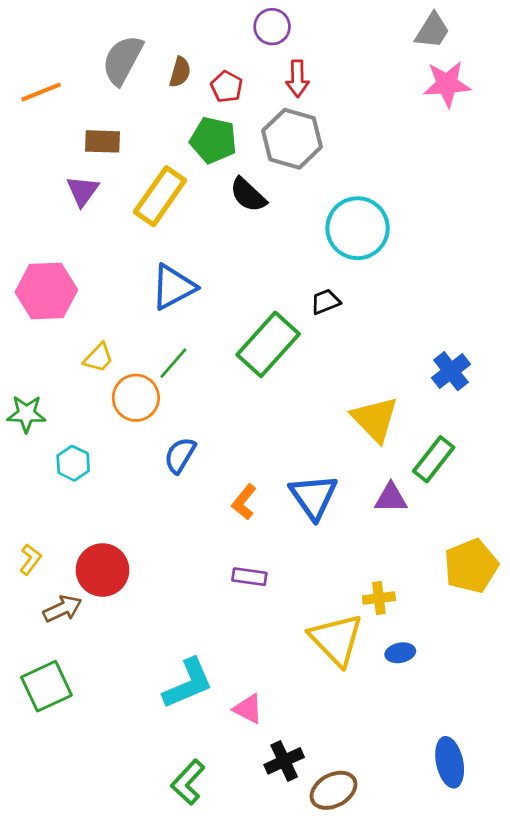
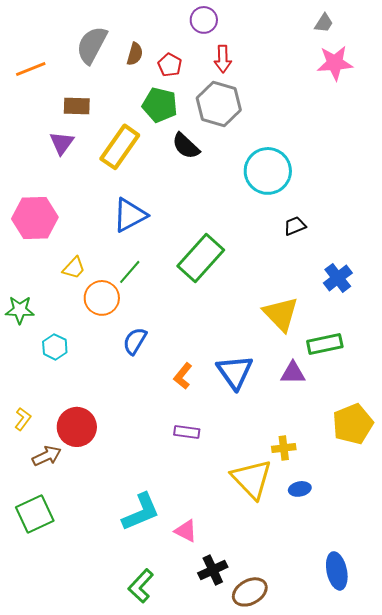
gray trapezoid: (432, 31) -> (324, 23), size x0.7
black trapezoid: (325, 302) -> (295, 226), moved
green rectangle: (434, 459) -> (325, 344), turned 40

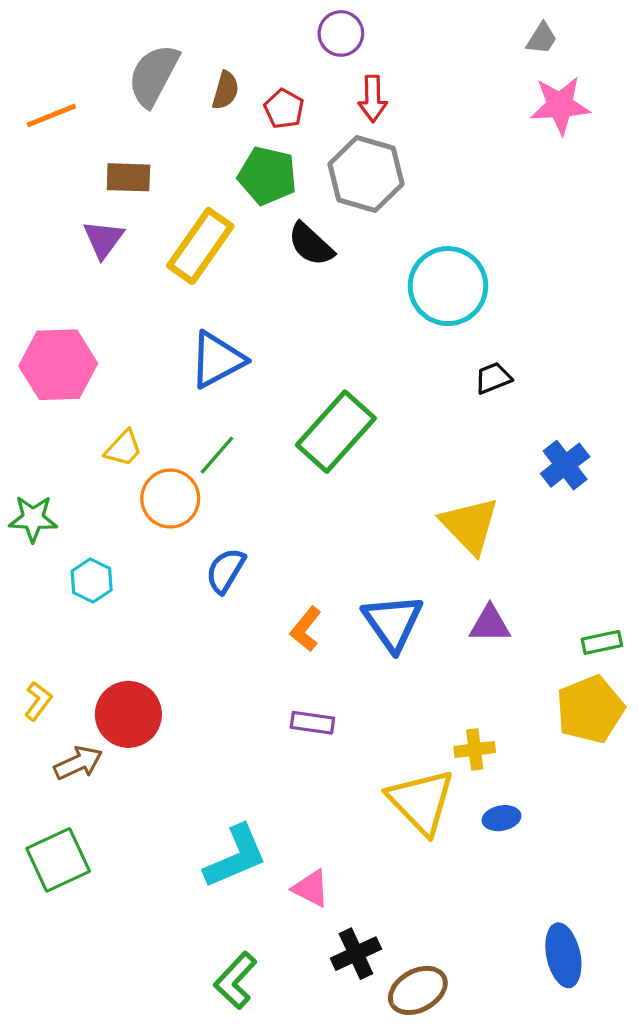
green rectangle: (325, 344) -> (602, 642), moved, size x0.7

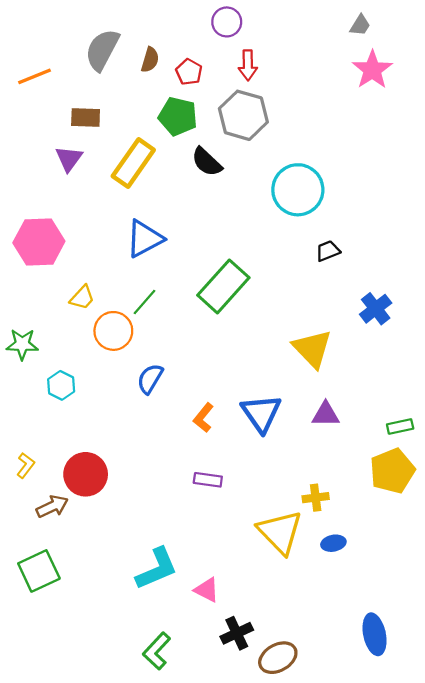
pink star: (560, 105) -> (372, 70), turned -30

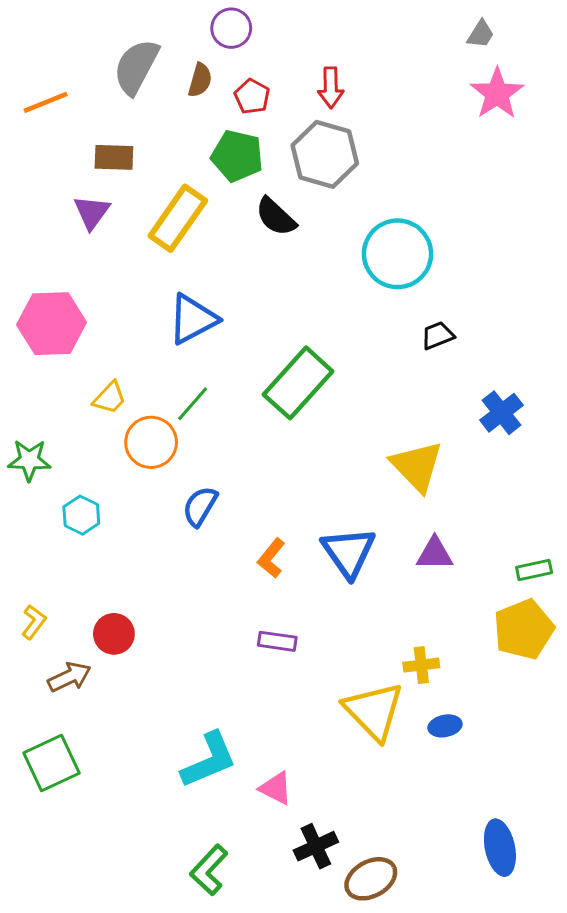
purple circle: (227, 22) -> (231, 28), moved
red circle: (86, 474) -> (114, 634), size x0.7

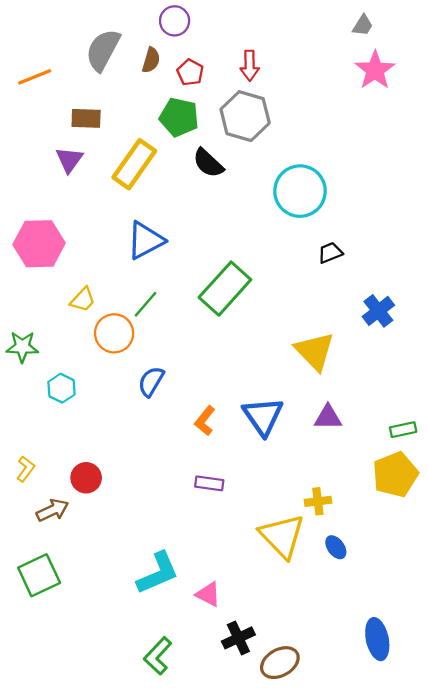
blue ellipse: (445, 726) -> (336, 547), turned 65

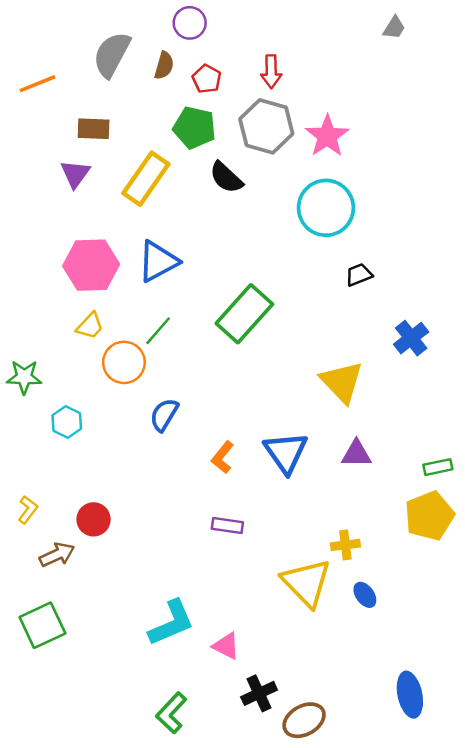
pink star: (375, 70) -> (327, 136), moved
pink hexagon: (39, 244) -> (91, 265), moved

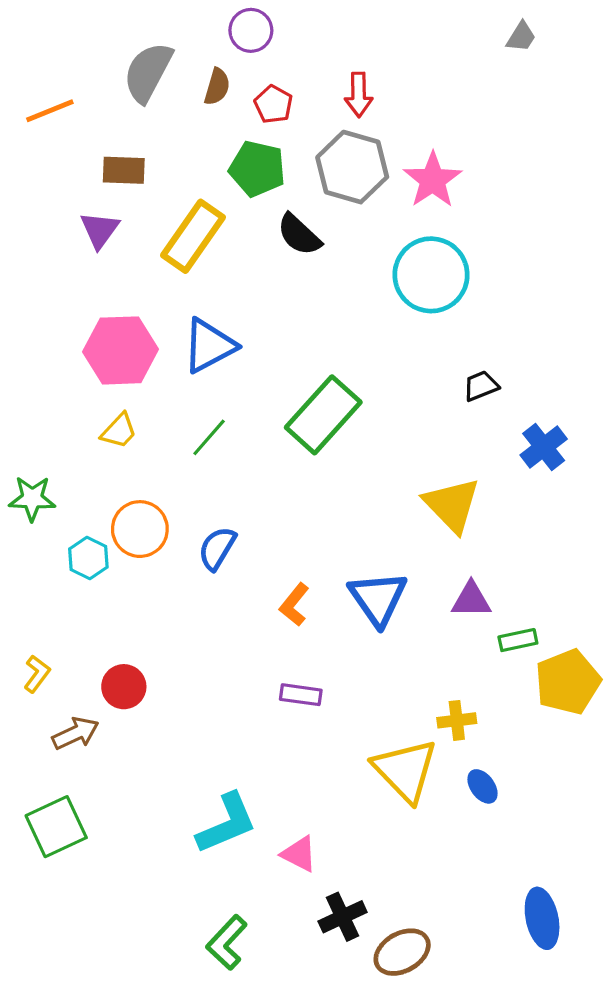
black trapezoid: (359, 275) -> (481, 386), moved
orange circle: (124, 362) -> (140, 529), moved
green rectangle: (438, 467) -> (518, 640), moved

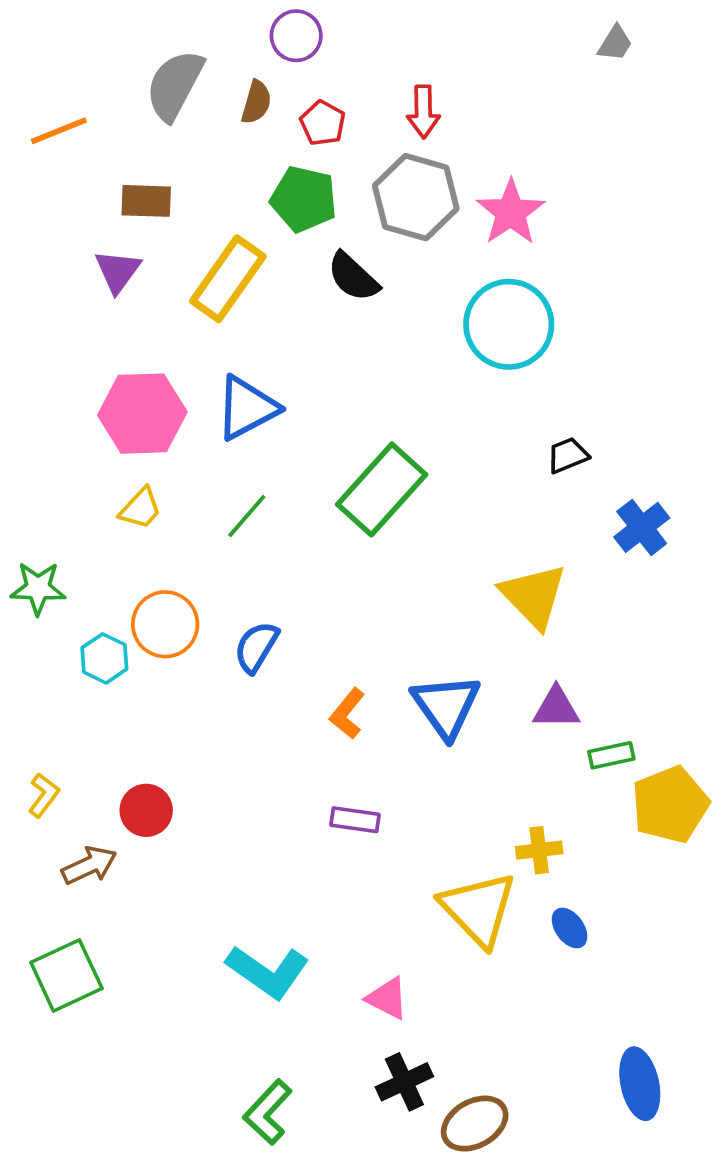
cyan L-shape: (227, 823) -> (268, 972), turned 58
pink triangle: (299, 854) -> (387, 998), moved

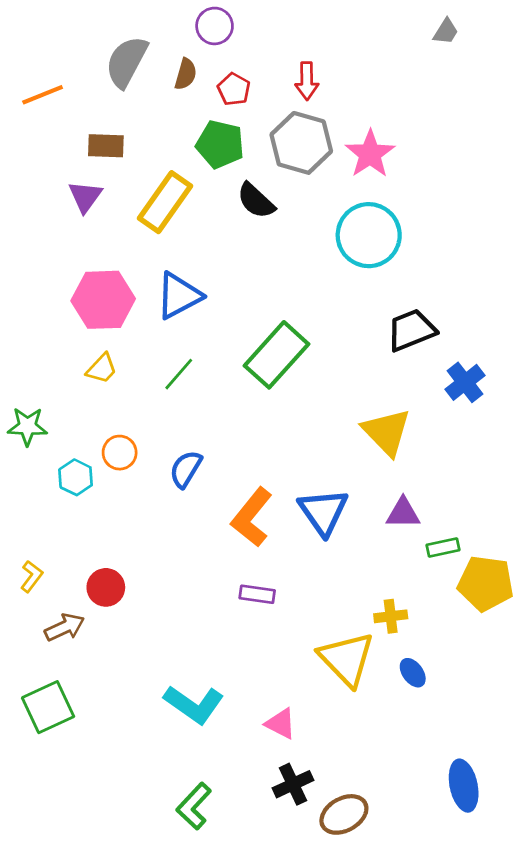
black trapezoid: (568, 455) -> (411, 330), size x1.6
orange circle: (165, 624) -> (120, 453), size x0.7
orange L-shape: (347, 713) -> (252, 517), size x1.6
yellow pentagon: (670, 805) -> (486, 583), turned 30

